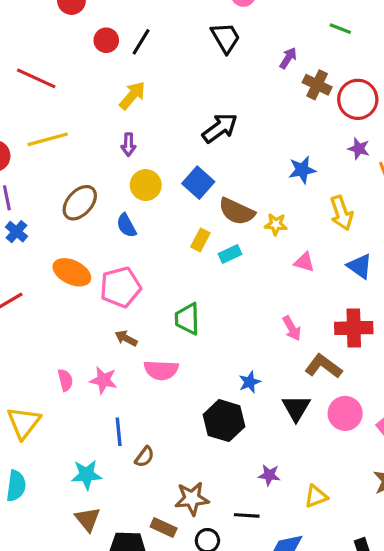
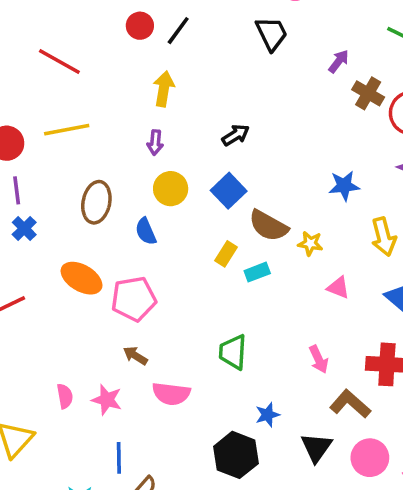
yellow arrow: (132, 95) -> (164, 89), turned -36
black arrow: (220, 128) -> (236, 135), moved, size x0.7
brown ellipse: (80, 203) -> (96, 202), turned -36
green trapezoid: (187, 319) -> (233, 352), moved

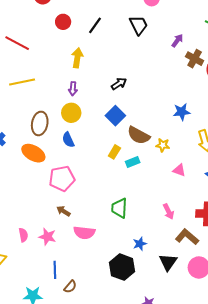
black line: (178, 31) -> (95, 25), moved
yellow circle: (171, 189) -> (71, 113), moved
orange ellipse: (82, 278) -> (33, 153), moved

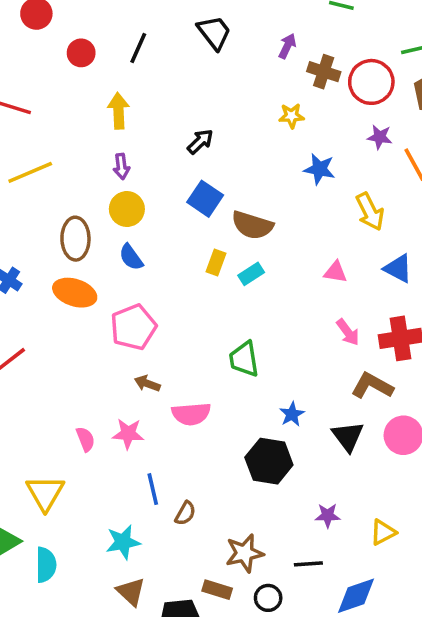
blue star: (182, 112) -> (319, 169), turned 30
yellow star: (163, 145) -> (292, 116), moved
pink arrow: (169, 212) -> (348, 332), moved

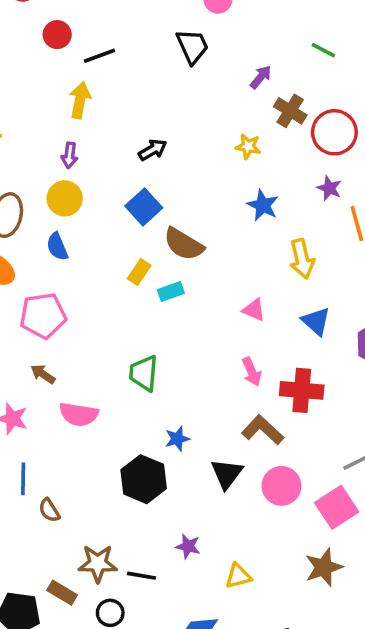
black line: (138, 48) -> (100, 56), moved, turned 32
brown semicircle: (185, 513) -> (49, 510), turned 105
black line: (308, 564) -> (141, 576), moved

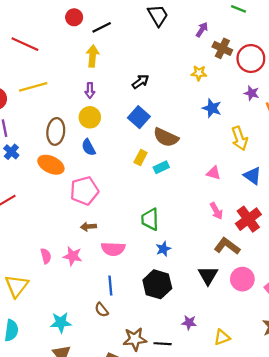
brown arrow: (43, 374) -> (88, 227), turned -32
red cross: (302, 390) -> (248, 219), turned -35
blue star: (177, 439) -> (163, 249), moved
blue line: (23, 479) -> (110, 286), moved

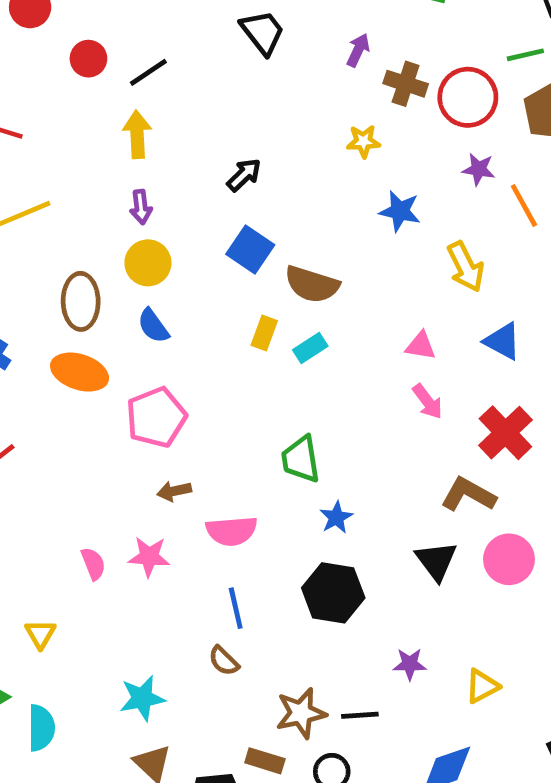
pink arrow: (216, 211) -> (428, 402), moved
yellow triangle: (17, 286) -> (40, 634), size x0.6

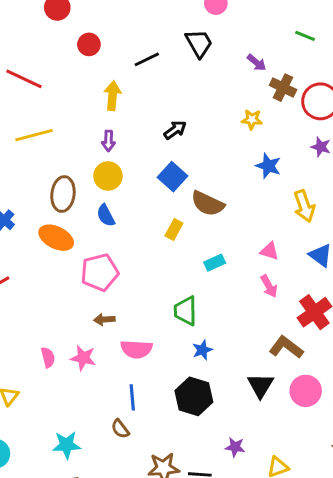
purple arrow: (358, 50) -> (257, 63), turned 96
black line: (148, 72) -> (147, 59), moved
cyan rectangle: (310, 348) -> (215, 263), moved

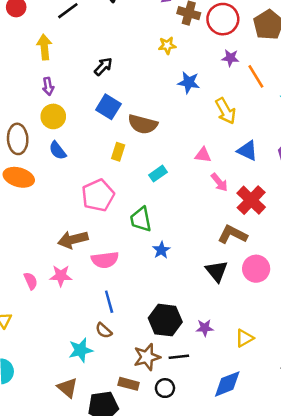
pink pentagon: (100, 272) -> (98, 195), moved
pink arrow: (269, 286) -> (219, 182), moved
brown arrow: (104, 319) -> (73, 240), size x1.6
black hexagon: (194, 396) -> (165, 320), moved
cyan star: (67, 445) -> (81, 350), moved

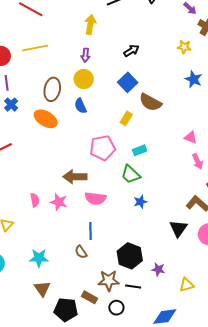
cyan rectangle: (158, 174) -> (140, 150), moved
green trapezoid: (141, 219) -> (131, 174), turned -50
cyan star: (81, 350) -> (39, 258), moved

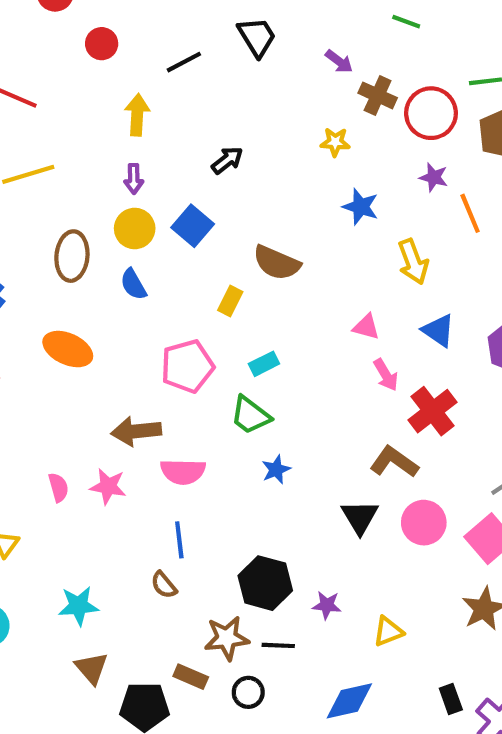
blue square: (128, 82) -> (193, 226), moved
orange ellipse: (46, 119) -> (68, 349), moved

